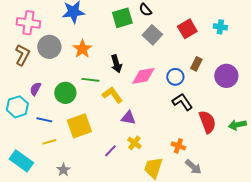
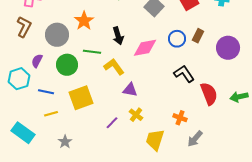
gray circle: (49, 47) -> (57, 35), moved
blue circle: (175, 77) -> (177, 39), moved
gray arrow: (193, 167) -> (195, 139), turned 90

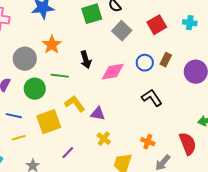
yellow L-shape: (114, 67) -> (75, 104), moved
red semicircle: (209, 94) -> (188, 144), moved
purple line: (112, 123) -> (68, 153), moved

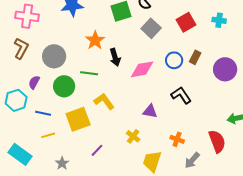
orange star: (52, 45) -> (95, 40), moved
purple triangle: (98, 114) -> (150, 111), moved

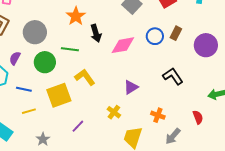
black L-shape: (181, 95) -> (173, 76), moved
purple triangle: (150, 111) -> (131, 87), turned -42
red semicircle: (217, 141) -> (198, 117), size x0.6

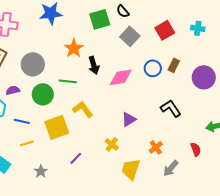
purple semicircle: (15, 58) -> (13, 90), turned 48
orange cross: (158, 115) -> (156, 147), turned 32

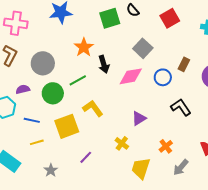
red square: (165, 30) -> (170, 18), moved
gray square: (130, 36) -> (143, 48), moved
blue circle: (153, 68) -> (163, 77), moved
green line: (68, 81) -> (78, 80), turned -36

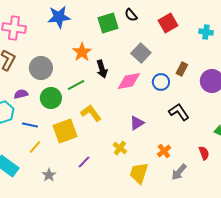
yellow line: (37, 142) -> (35, 147), turned -32

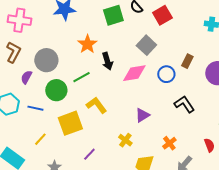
red square: (168, 23) -> (162, 15), moved
purple semicircle: (21, 94) -> (26, 77), moved, turned -48
blue line: (30, 125) -> (35, 108), moved

